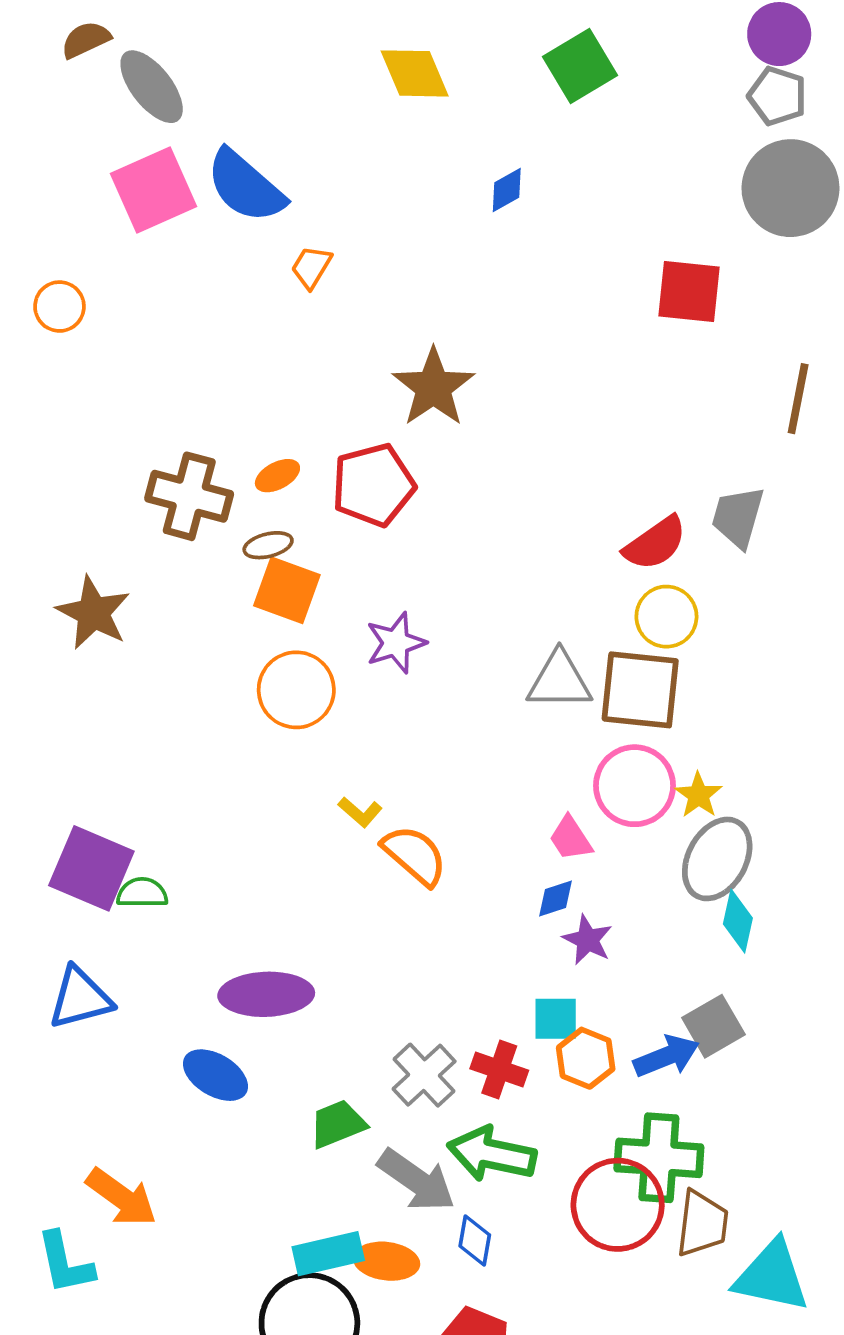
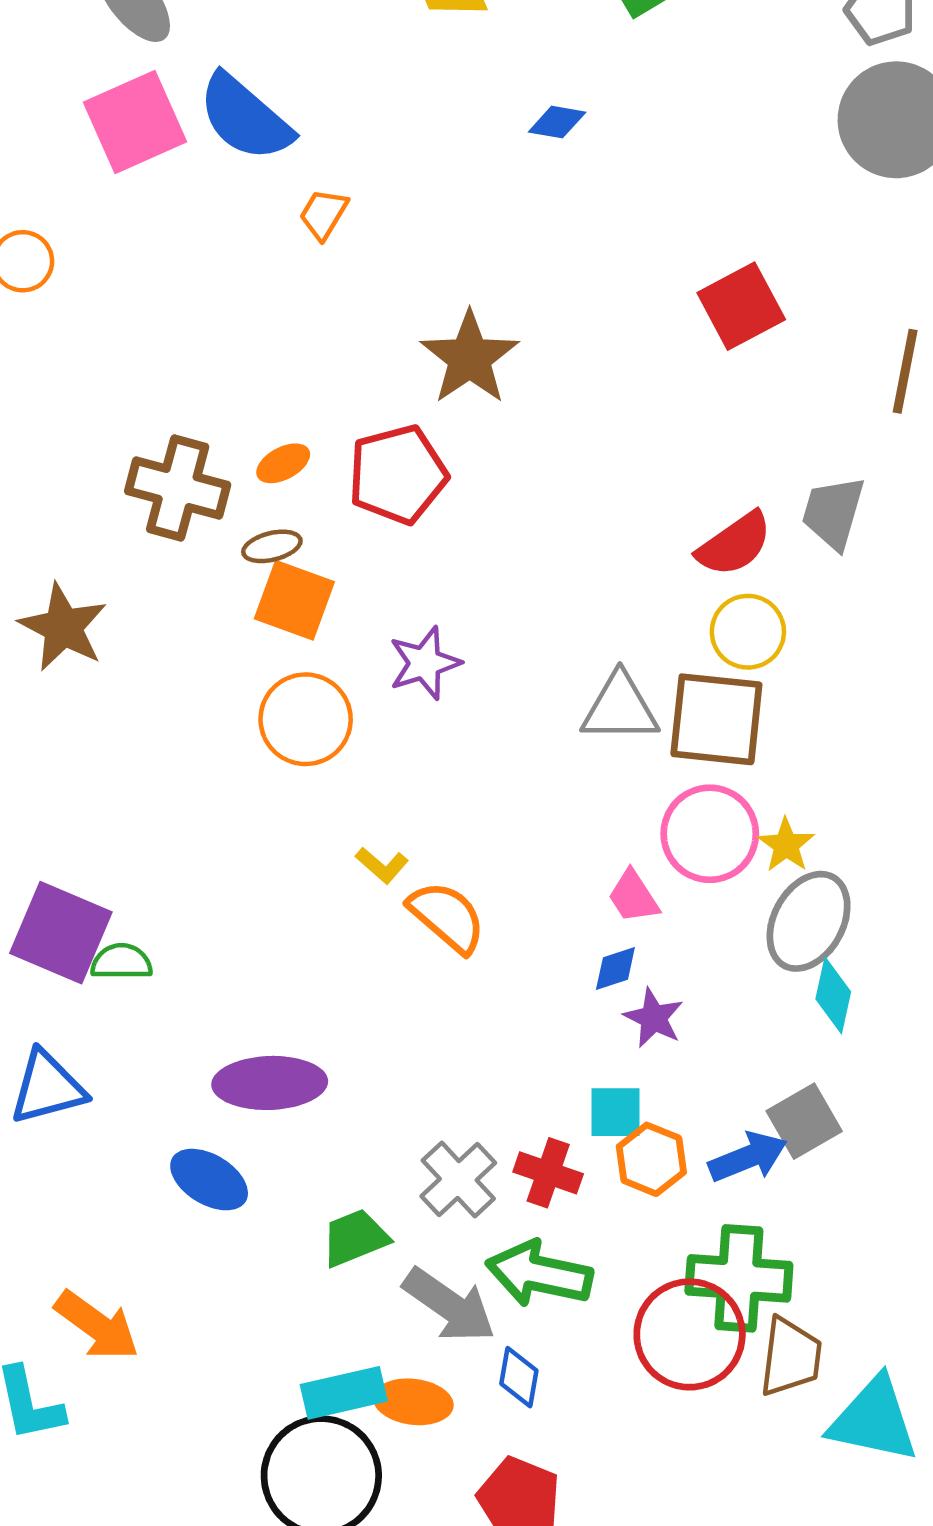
blue diamond: (507, 190) -> (557, 122), turned 39
red square: (689, 291) -> (741, 306), moved, turned -34

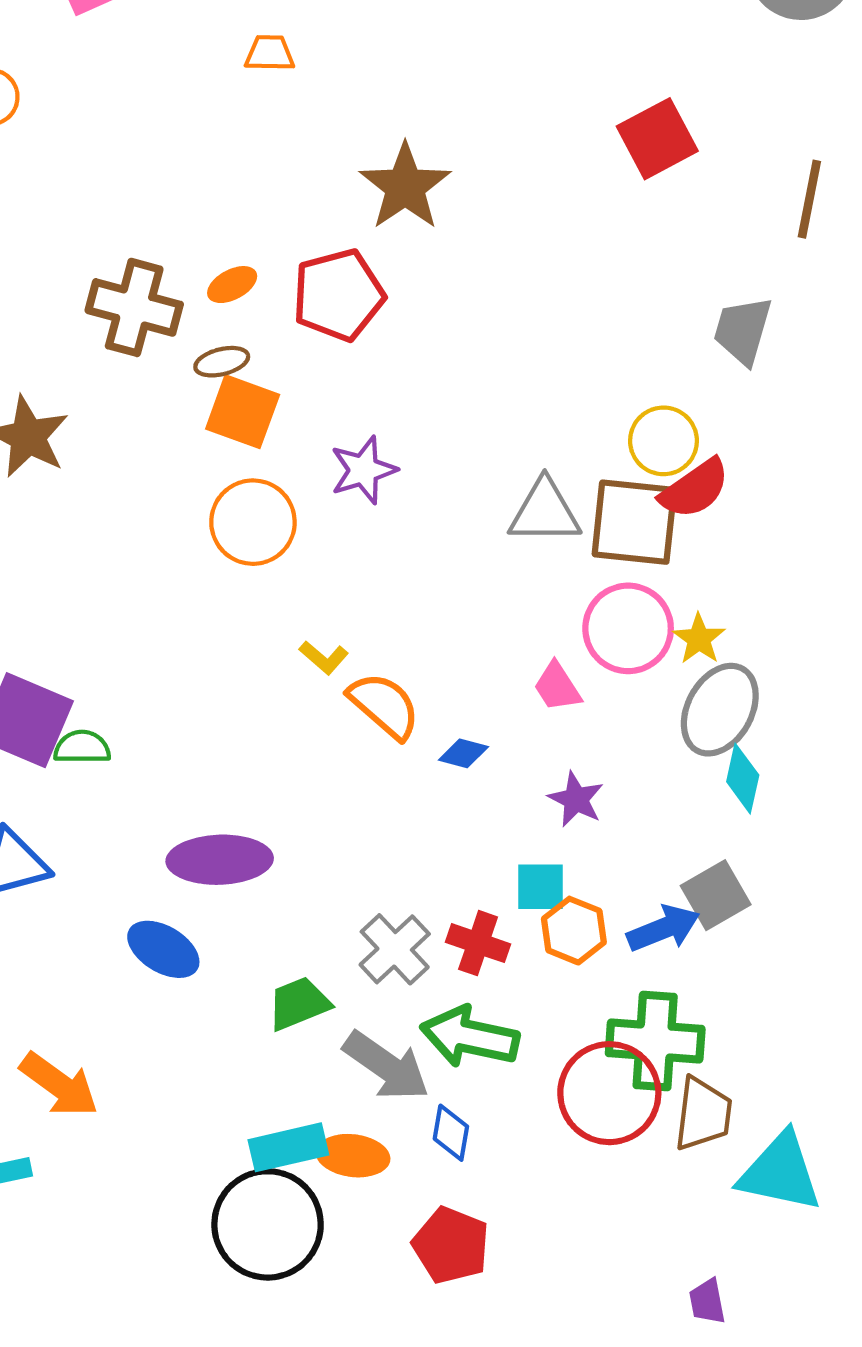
orange trapezoid: (324, 214) -> (270, 53), turned 60
red semicircle: (734, 544) -> (695, 489), moved
blue diamond: (615, 968) -> (463, 753), moved, turned 33

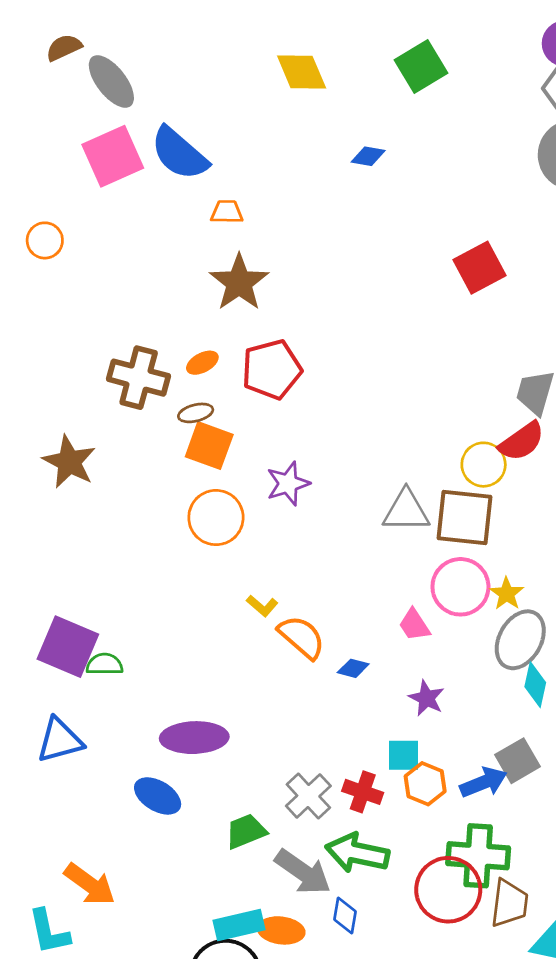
brown star: (405, 187) -> (239, 283), moved
red semicircle: (695, 489) -> (522, 441), moved

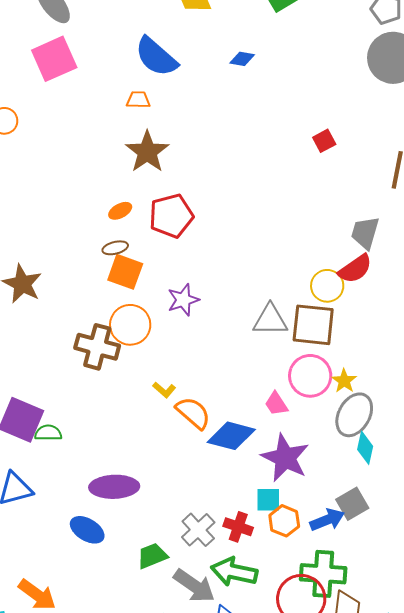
blue semicircle: (179, 153) -> (156, 57), moved
red square: (479, 268) -> (324, 141), size x0.6
brown cross: (139, 378) -> (97, 347), moved
blue diamond: (353, 668) -> (231, 436), size x2.0
purple star: (427, 698) -> (285, 458), size x1.8

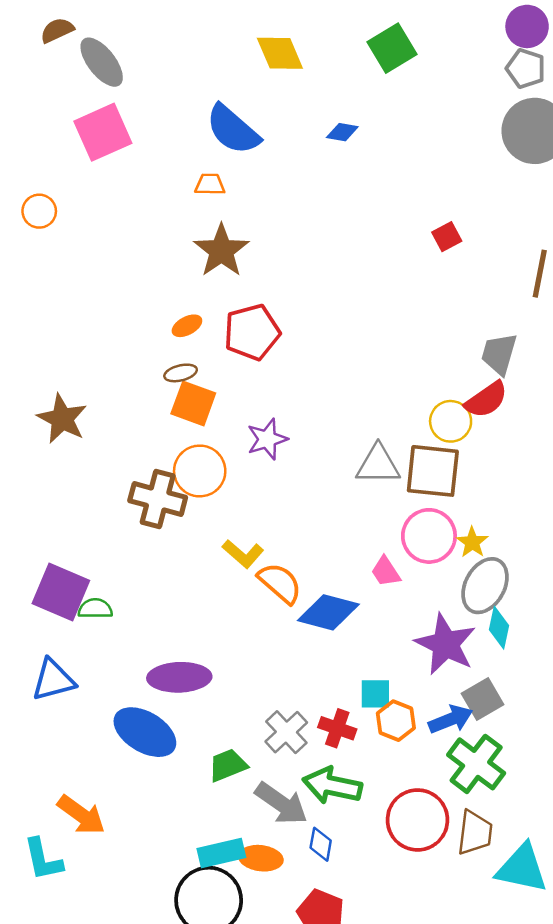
yellow L-shape: (164, 390) -> (243, 554), size x1.4
purple star: (285, 458) -> (446, 644), moved
blue ellipse: (87, 530) -> (145, 732), size x1.4
green cross: (323, 574) -> (476, 764), moved, turned 33

